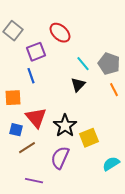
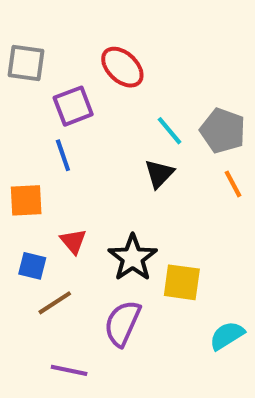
gray square: (13, 31) -> (26, 63), turned -30
red triangle: (36, 118) -> (73, 241), size x0.6
yellow square: (89, 138) -> (182, 282), turned 30

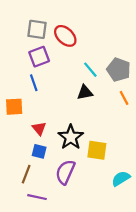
gray square: (26, 63) -> (37, 29), moved
black triangle: (159, 174) -> (85, 93), turned 35
blue square: (32, 266) -> (39, 151), moved
brown line: (55, 303) -> (26, 174), moved, turned -36

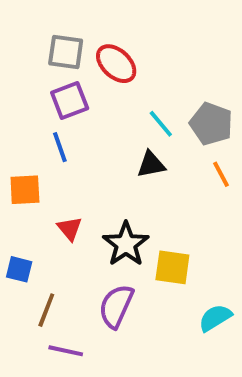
blue square: (39, 151) -> (19, 269), moved

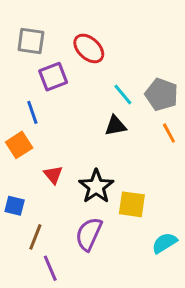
gray square: (66, 52) -> (31, 41), moved
blue line: (60, 147) -> (32, 112), moved
orange square: (25, 190) -> (19, 145), turned -30
purple line: (66, 351) -> (50, 268), turned 55

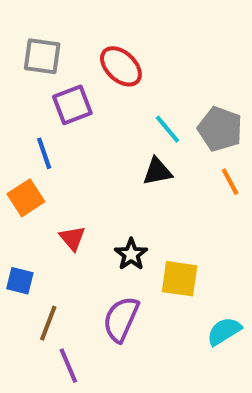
black star: (96, 187) -> (131, 254), size x0.7

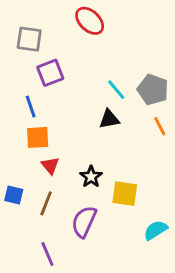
red ellipse: (121, 66) -> (90, 21), moved
orange square: (26, 198) -> (38, 137), moved, turned 30
brown line: (48, 323) -> (46, 203), moved

